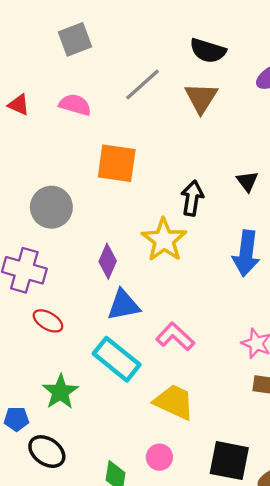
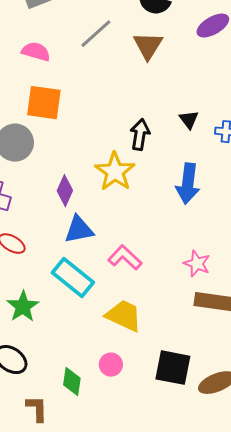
orange square: (117, 163) -> (44, 103), moved

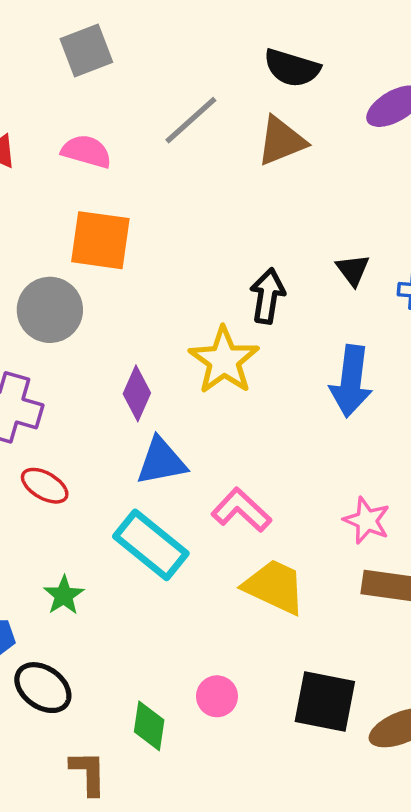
brown triangle: (148, 46) -> (281, 141), turned 36
green star: (23, 307) -> (64, 595), size x0.7
yellow trapezoid: (124, 316) -> (274, 587), moved

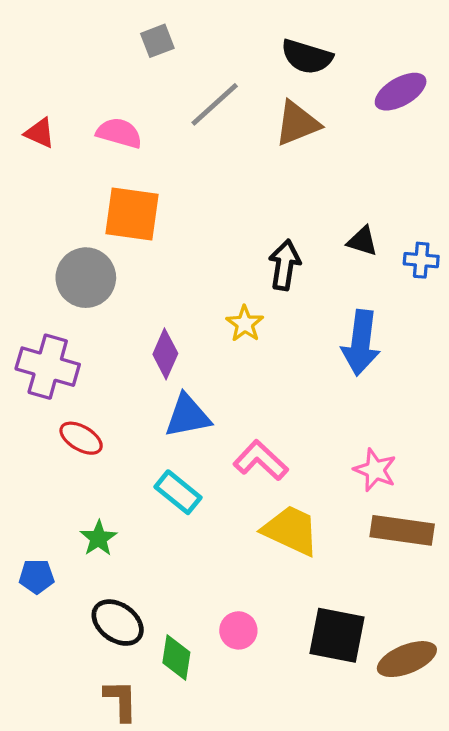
gray square: (86, 50) -> (157, 41), moved, size x0.7
black triangle: (353, 270) -> (362, 241), turned -36
yellow star: (224, 360) -> (245, 324), size x0.6
cyan rectangle: (151, 545) -> (178, 492), size x0.7
black ellipse: (43, 688) -> (118, 623), moved

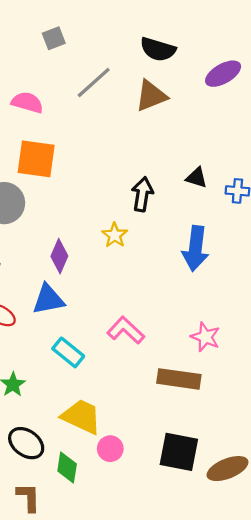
blue triangle: (188, 416) -> (48, 299), moved
yellow trapezoid: (291, 530) -> (81, 417), moved
brown rectangle: (402, 530) -> (179, 379), moved

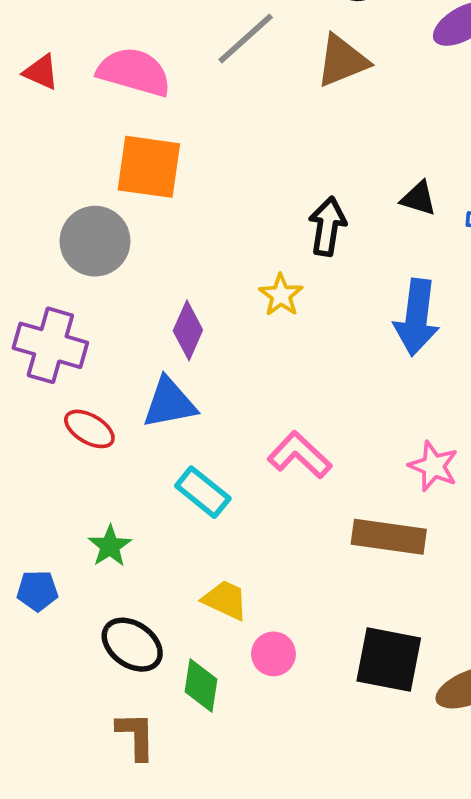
pink semicircle: (27, 102) -> (134, 72), size x1.4
yellow trapezoid: (81, 417) -> (225, 600), size x0.7

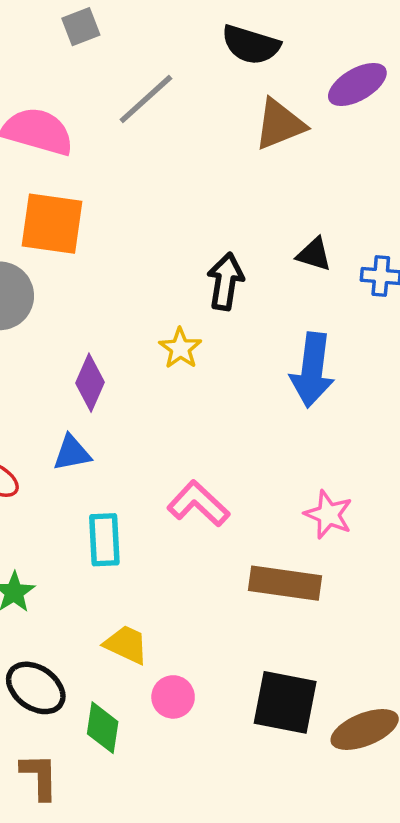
brown triangle: (342, 61) -> (280, 124), moved
blue triangle: (169, 403) -> (72, 453), size x0.7
cyan rectangle: (203, 492) -> (104, 540), turned 48

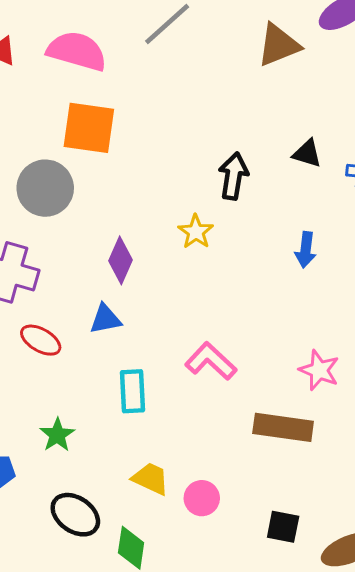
blue arrow: (312, 370) -> (306, 250), size x0.6
pink circle: (173, 697) -> (202, 498), moved
black square: (285, 702) -> (283, 527), size x0.6

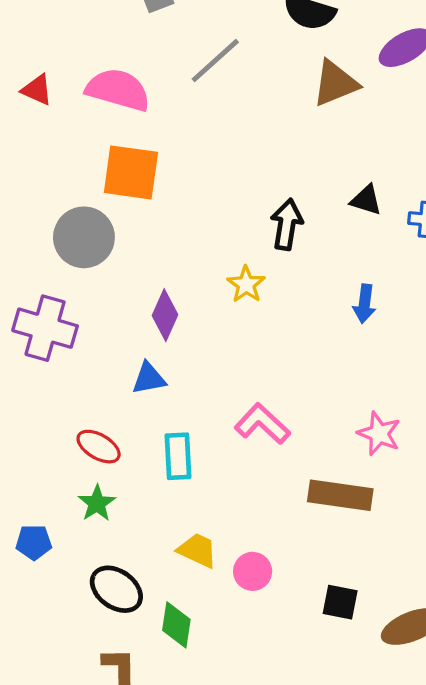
red ellipse: (41, 340) -> (99, 447), moved

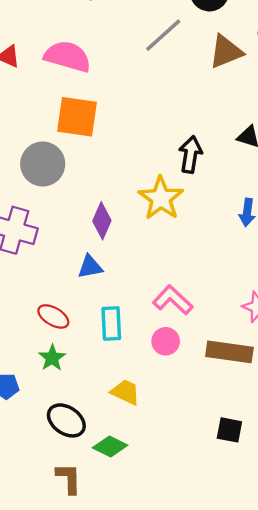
gray line: (215, 61) -> (163, 35), moved
yellow star: (246, 284) -> (161, 198), size x1.6
pink circle: (253, 571) -> (166, 341), moved
green diamond: (176, 625) -> (110, 446), turned -72

